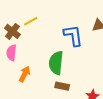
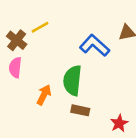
blue L-shape: (73, 35) -> (95, 45), turned -40
orange arrow: (25, 74) -> (44, 95), moved

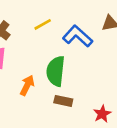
yellow line: (40, 27) -> (43, 24), moved

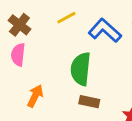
orange arrow: (27, 85) -> (35, 96), moved

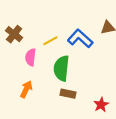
yellow line: (66, 18) -> (50, 41), moved
pink semicircle: (18, 55) -> (31, 57), moved

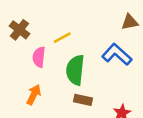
blue L-shape: (80, 39) -> (117, 54), moved

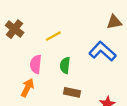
pink semicircle: (39, 57) -> (36, 64), moved
green semicircle: (75, 70) -> (65, 65), size x0.6

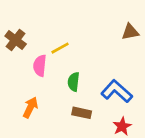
blue L-shape: (103, 51) -> (117, 91), moved
pink semicircle: (36, 64) -> (40, 66), moved

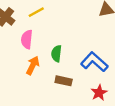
yellow line: (60, 48) -> (36, 12), moved
orange arrow: (30, 107) -> (33, 65), moved

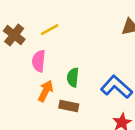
brown rectangle: (64, 81) -> (69, 106), moved

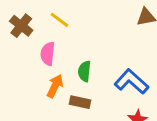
yellow line: (50, 30) -> (59, 20), turned 66

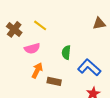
pink semicircle: (48, 54) -> (32, 48), turned -112
green semicircle: (84, 71) -> (66, 52), moved

